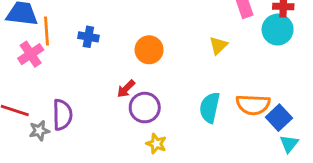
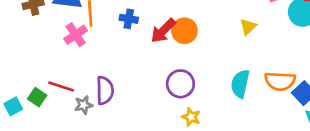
red arrow: (126, 89) -> (163, 31), moved, size x1.5

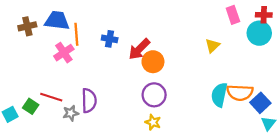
orange circle: (184, 31) -> (153, 62), moved
cyan semicircle: (240, 84) -> (219, 95), moved
yellow star: (191, 117) -> (153, 122), moved

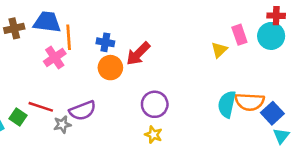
pink rectangle: (233, 15) -> (239, 35), moved
orange circle: (153, 62) -> (110, 68), moved
purple semicircle: (89, 101) -> (83, 111), turned 70

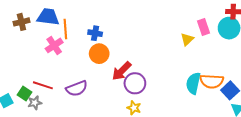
red arrow: (138, 54) -> (122, 71), moved
gray star: (62, 125) -> (35, 103), moved

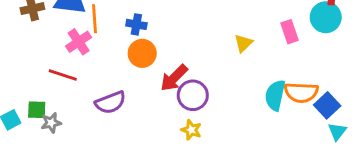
pink rectangle: (203, 27) -> (290, 32), moved
yellow triangle: (187, 39) -> (243, 43), moved
red line: (43, 85) -> (63, 75), moved
green square: (24, 94) -> (37, 110), turned -32

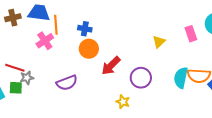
red line: (63, 75) -> (15, 68), moved
purple circle: (193, 95) -> (141, 78), moved
gray star: (51, 123) -> (27, 78), moved

